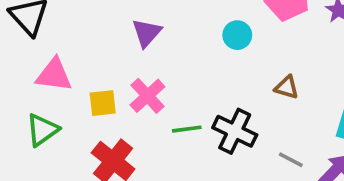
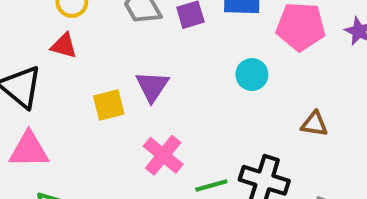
pink triangle: (54, 75) -> (29, 150), moved
yellow square: (103, 103) -> (109, 105), moved

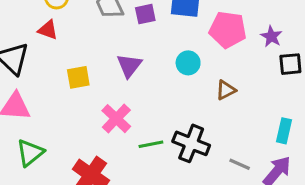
purple triangle: (152, 86) -> (129, 66), moved
brown triangle: (314, 124) -> (226, 90), moved, turned -40

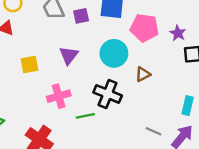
cyan circle: (188, 63) -> (114, 53), size x1.5
pink cross: (116, 119) -> (59, 96), turned 30
black cross: (191, 143) -> (108, 94), moved

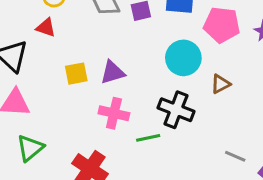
purple triangle: (69, 55) -> (113, 72), moved, turned 36
pink cross: (59, 96) -> (114, 113), turned 30

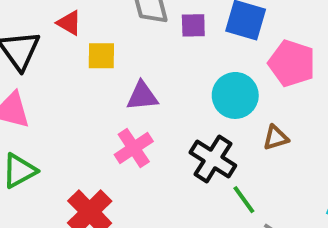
yellow square: (76, 74) -> (101, 56), moved
pink cross: (114, 113) -> (134, 148), turned 32
green line: (148, 138) -> (244, 200), moved, turned 55

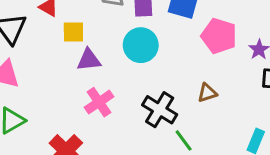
cyan circle: (235, 95) -> (141, 45), moved
purple triangle: (142, 96) -> (89, 60), moved

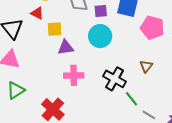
brown triangle: (207, 93) -> (146, 66), turned -32
pink cross: (99, 102) -> (74, 75), turned 36

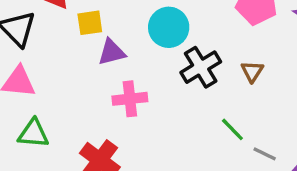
black cross: (115, 79) -> (201, 67), moved, turned 35
green triangle: (16, 90) -> (33, 133), turned 42

